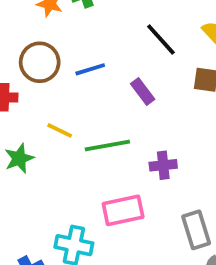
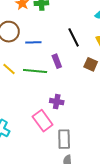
green line: (107, 145) -> (35, 71), moved
pink rectangle: (123, 210) -> (43, 121), moved, turned 50

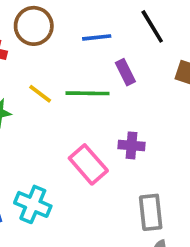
blue line: (33, 42) -> (97, 37), moved
pink rectangle: (43, 121) -> (88, 164), moved

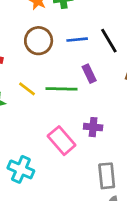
brown circle: (34, 26) -> (39, 41), moved
blue line: (97, 37) -> (77, 40), moved

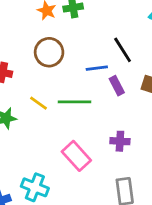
blue line: (77, 40) -> (97, 68), moved
purple rectangle: (89, 74) -> (117, 86), moved
purple cross: (93, 127) -> (120, 141), moved

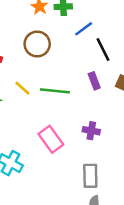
blue line: (97, 68) -> (84, 29), moved, turned -36

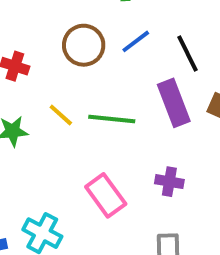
blue line: (84, 29) -> (136, 41), moved
purple rectangle: (94, 81) -> (174, 103), size x1.6

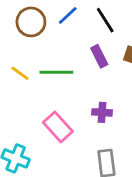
purple rectangle: (174, 103) -> (99, 56), size x0.7

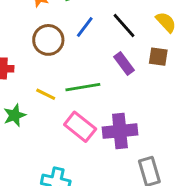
purple cross: (102, 112) -> (120, 131), moved, size x1.6
pink rectangle: (58, 127) -> (80, 127), moved

